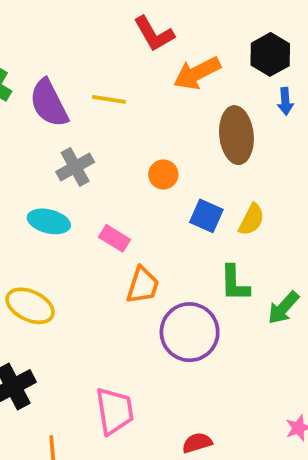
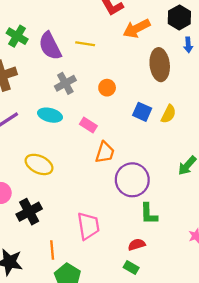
orange circle: (163, 174) -> (107, 88), moved
green L-shape: (235, 283) -> (149, 214), moved

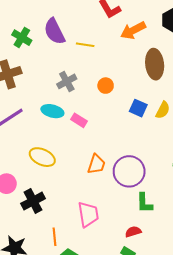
purple semicircle: (50, 46) -> (54, 31), moved
pink rectangle: (88, 125) -> (79, 120), moved
orange trapezoid: (105, 152) -> (96, 164), moved

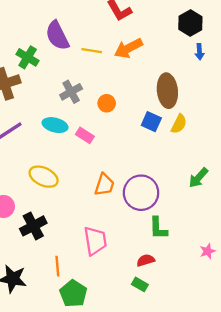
orange arrow: (133, 30) -> (128, 48), moved
green cross: (22, 38) -> (28, 57), moved
brown ellipse: (155, 64) -> (167, 91), moved
orange circle: (106, 86) -> (107, 103), moved

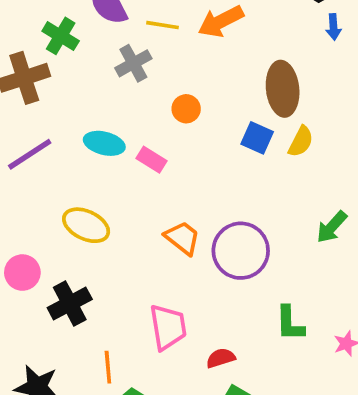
gray cross: (71, 92) -> (133, 63), moved
orange trapezoid: (104, 185) -> (182, 238), turned -70
green L-shape: (158, 228) -> (290, 323), moved
red semicircle: (146, 260) -> (221, 358), moved

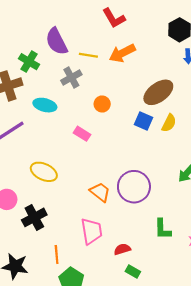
brown ellipse: (283, 89) -> (158, 92), turned 60
cyan ellipse: (104, 143) -> (45, 105), moved
orange trapezoid: (182, 238) -> (100, 192), moved

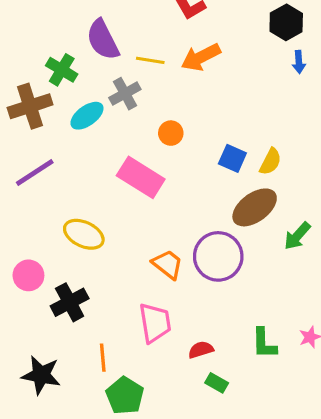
brown ellipse: (158, 92) -> (255, 207), moved
cyan ellipse: (45, 105) -> (87, 116), moved, turned -50
pink rectangle: (82, 134) -> (141, 177), size x1.8
green L-shape: (163, 229) -> (264, 343), moved

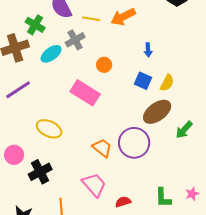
blue arrow: (299, 62) -> (148, 50), moved
pink trapezoid: (155, 323) -> (94, 185), turned -32

